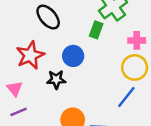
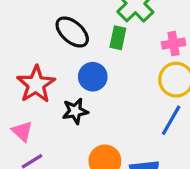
black ellipse: (48, 17) -> (72, 32), moved

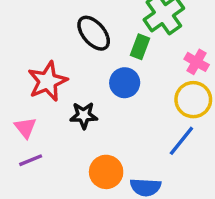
pink cross: (174, 44) -> (197, 62), turned 30
blue circle: (93, 77) -> (125, 83), moved

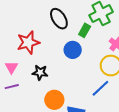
black star: (84, 115) -> (40, 72), moved

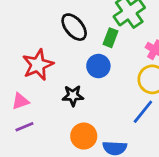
pink triangle: (12, 67) -> (20, 101), turned 48
black star: (40, 72) -> (73, 96), moved

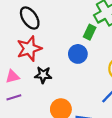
black ellipse: (74, 27) -> (30, 18), moved
black star: (73, 96) -> (43, 75), moved

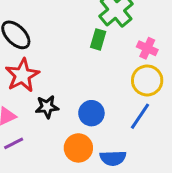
blue circle: (78, 54) -> (91, 113), moved

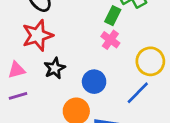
pink cross: (147, 48) -> (110, 40), moved
black star: (47, 107) -> (55, 68), turned -30

